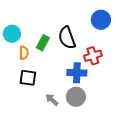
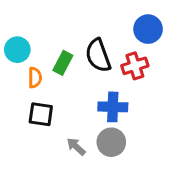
red cross: (93, 56) -> (135, 66), moved

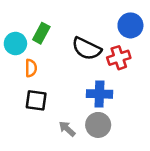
black semicircle: (98, 56) -> (87, 49), turned -44
green rectangle: (63, 63) -> (41, 33), moved

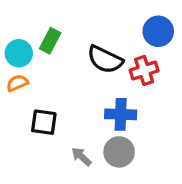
orange semicircle: (31, 68) -> (17, 83), moved, turned -114

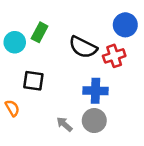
orange semicircle: (17, 83) -> (12, 108), moved, turned 84
black square: (44, 122) -> (33, 81), moved

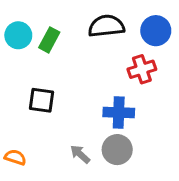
cyan circle: (15, 42) -> (18, 35), moved
black semicircle: (83, 47) -> (106, 26), moved, turned 148
orange semicircle: (12, 108) -> (15, 157), moved, turned -42

